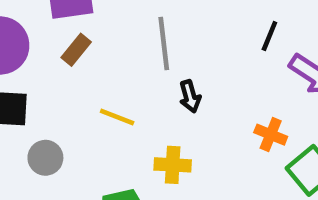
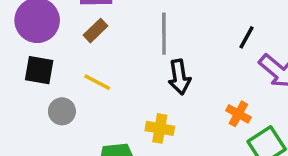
black arrow: (190, 96) -> (179, 77), size x1.4
yellow line: (117, 117) -> (97, 82), moved

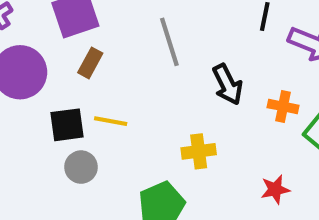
black square: (39, 70) -> (67, 125), moved
black arrow: (179, 77) -> (228, 84), moved

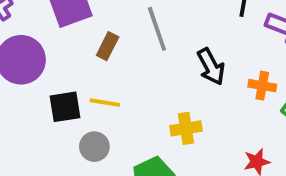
brown rectangle: (90, 63) -> (108, 46), moved
gray circle: (81, 167) -> (94, 147), moved

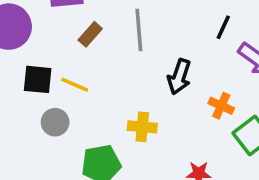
black arrow: (211, 67) -> (179, 77), turned 32

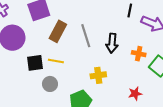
gray line: (139, 30) -> (86, 36), moved
brown rectangle: (90, 34) -> (58, 31), size x1.5

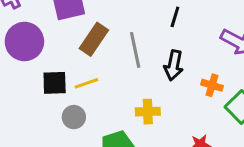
black line: (130, 10) -> (175, 17), moved
yellow line: (56, 61) -> (86, 83), turned -35

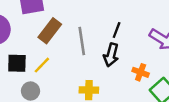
black line: (175, 17) -> (117, 30), moved
yellow line: (86, 83) -> (42, 65), turned -30

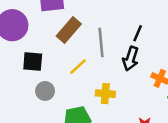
yellow line: (42, 65) -> (78, 67), moved

